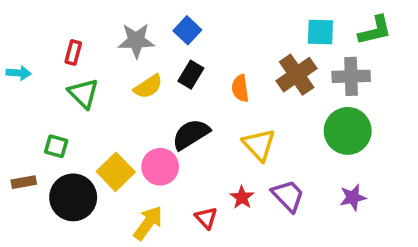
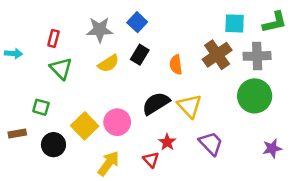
black semicircle: (191, 134) -> (156, 103), moved
black circle: (73, 197) -> (53, 145), size x0.7
red star: (242, 197) -> (167, 142), moved
purple star: (353, 197) -> (272, 148), moved

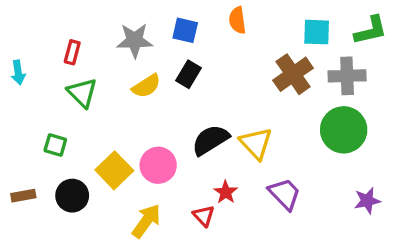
blue square: (137, 22) -> (185, 30), turned -30
cyan arrow: (14, 53) -> (18, 73), turned 77
orange semicircle: (176, 65) -> (237, 20), moved
brown rectangle: (17, 133) -> (23, 196), moved

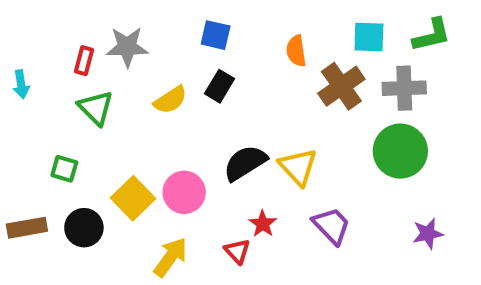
orange semicircle: (237, 20) -> (296, 51), moved
gray star: (135, 40) -> (127, 47), moved
brown rectangle: (23, 196) -> (27, 228), size x1.4

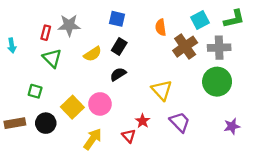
cyan square: (369, 37) -> (200, 20), turned -30
black semicircle: (245, 163) -> (118, 74), moved, size x0.7

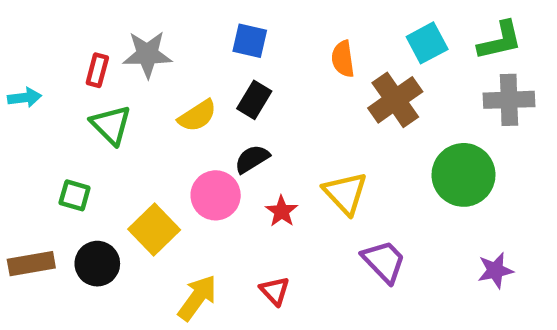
cyan arrow: (12, 45) -> (24, 98), turned -88
gray cross: (219, 48) -> (509, 100), moved
pink circle: (100, 104) -> (216, 195), moved
red star: (143, 121) -> (282, 211), moved

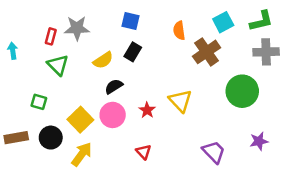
cyan arrow: (24, 98) -> (13, 51), turned -91
black semicircle: (252, 159) -> (114, 86), moved
pink circle: (216, 195) -> (113, 115), moved
purple trapezoid: (384, 261) -> (214, 152), moved
yellow arrow: (197, 298) -> (82, 154), moved

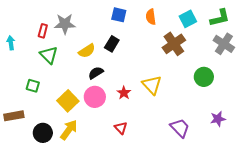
blue square: (130, 21) -> (119, 15), moved
orange semicircle: (179, 31) -> (151, 17), moved
gray cross: (266, 52) -> (224, 44), turned 35
green circle: (242, 91) -> (204, 77), size x0.7
black circle: (51, 138) -> (43, 133), moved

